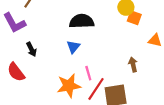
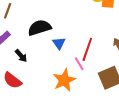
black semicircle: (82, 21) -> (39, 28), moved
red line: (96, 89) -> (87, 49), moved

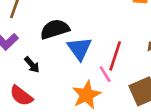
blue triangle: (59, 43) -> (79, 49), size x1.5

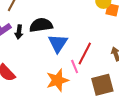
black arrow: (32, 65) -> (19, 32), moved, turned 40

